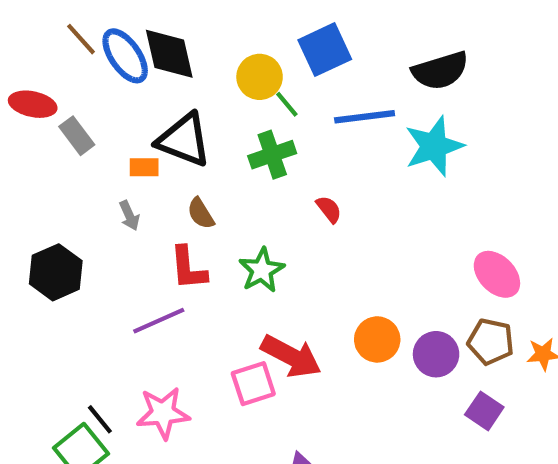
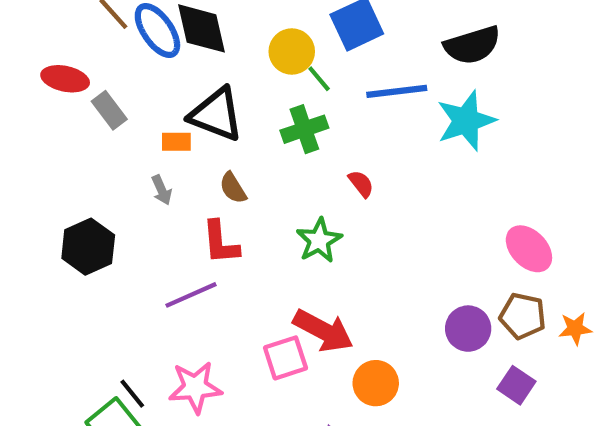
green star: (262, 270) -> (319, 240), moved
orange circle: (377, 339) -> (376, 383), moved

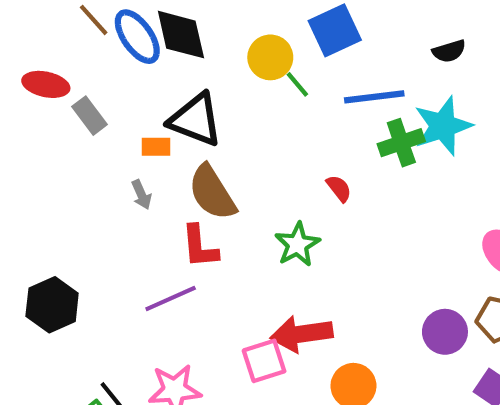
black semicircle: (472, 45) -> (449, 51), size x0.6
green cross: (304, 129) -> (401, 143), moved
brown semicircle: (233, 188) -> (212, 193), size x1.8
black hexagon: (88, 247) -> (52, 305), moved
red arrow: (323, 331) -> (302, 334), turned 144

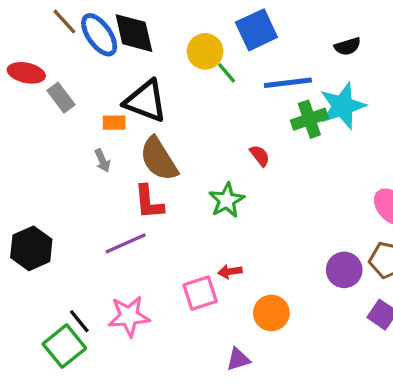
red arrow: (302, 334) -> (230, 272), size x0.5

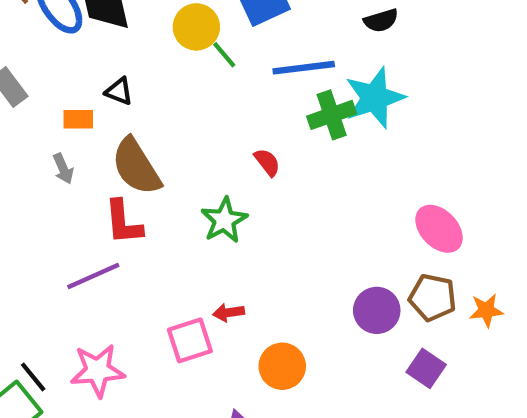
black triangle: (146, 101) -> (119, 91), size x0.5

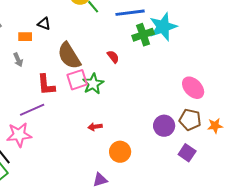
brown semicircle: (136, 167) -> (69, 56), moved
pink square: (190, 340) -> (77, 80), moved
pink star: (98, 371) -> (19, 135), moved

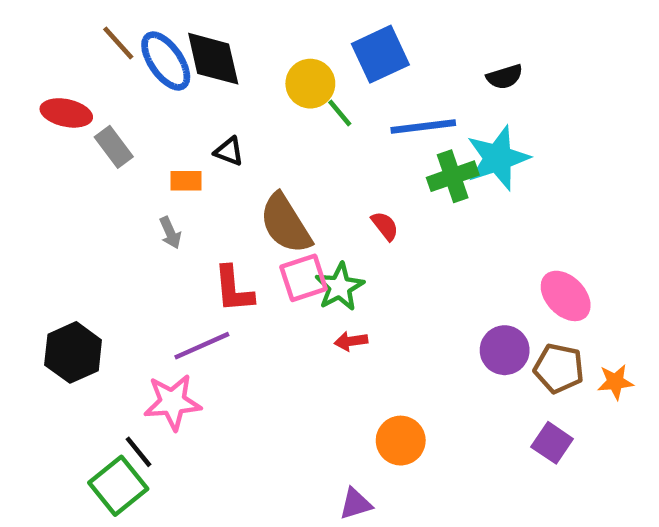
purple circle: (164, 126) -> (505, 350), moved
red arrow: (95, 127) -> (351, 341), moved

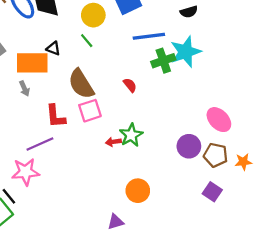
green line: (340, 113) -> (87, 41), moved
orange rectangle: (186, 181) -> (32, 63), size x2.0
green star: (340, 287) -> (131, 135), moved

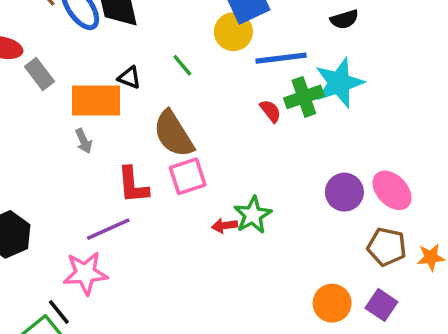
yellow circle: (93, 15) -> (233, 32), moved
red semicircle: (130, 85) -> (270, 111), moved
purple circle: (189, 146) -> (344, 192), moved
orange circle: (138, 191) -> (332, 303), moved

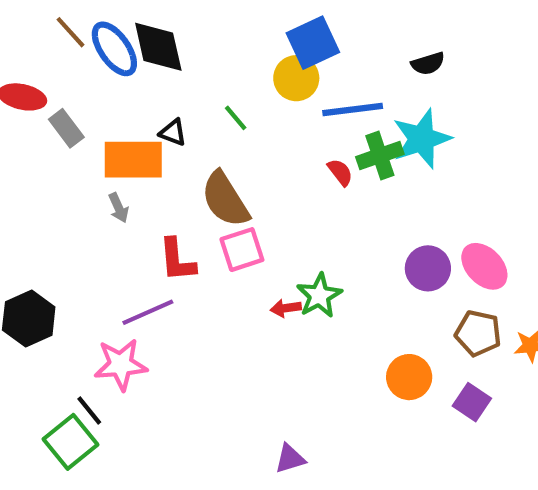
orange circle: (332, 303) -> (409, 377), moved

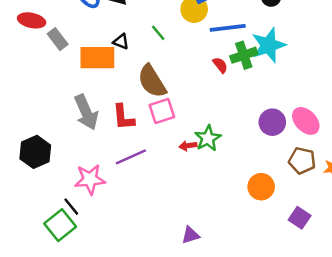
gray arrow: (119, 208) -> (86, 112), moved, size x2.0
purple line: (148, 312) -> (131, 157), moved
purple square: (472, 402) -> (300, 218), moved

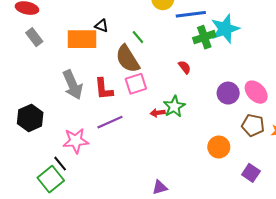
green line: (158, 33) -> (138, 37), moved
gray rectangle: (58, 39) -> (34, 37), moved
red semicircle: (220, 65) -> (185, 67), moved

